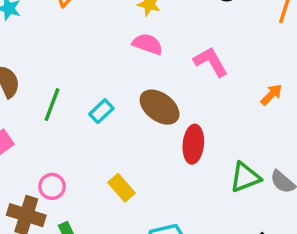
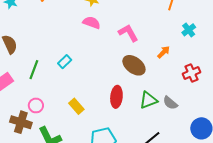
green line: (52, 105) -> (34, 70), moved
brown ellipse: (160, 107) -> (134, 65), moved
red ellipse: (193, 144) -> (116, 97), moved

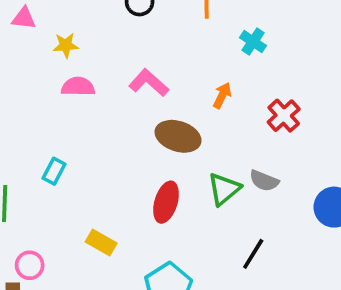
red ellipse: (116, 97) -> (166, 202), turned 30

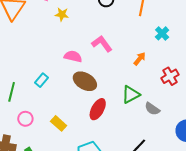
pink semicircle: (78, 87) -> (73, 56), moved
brown ellipse: (178, 136) -> (85, 81), moved
green triangle: (224, 189) -> (131, 95), moved
pink circle: (30, 265) -> (25, 119), moved

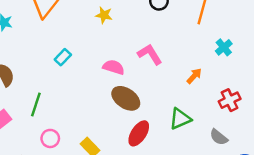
cyan rectangle: (41, 80) -> (63, 57), moved
gray semicircle: (152, 109) -> (219, 137), moved

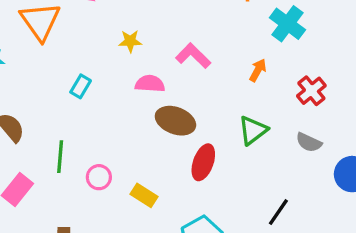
yellow star: (104, 15) -> (130, 41), moved
cyan cross: (224, 47) -> (287, 24), size x1.5
pink circle: (50, 138) -> (99, 177), moved

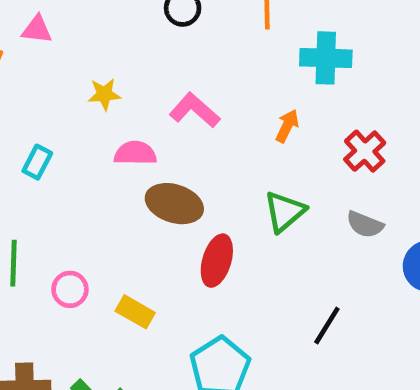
cyan cross: (287, 24) -> (326, 58), turned -32

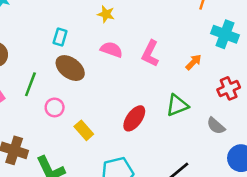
pink L-shape: (195, 110) -> (150, 54), moved, turned -124
cyan rectangle: (37, 162) -> (60, 37), turned -30
brown ellipse: (174, 204) -> (70, 68), moved

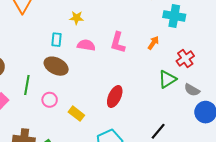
cyan rectangle: (60, 37) -> (57, 40), moved
green triangle: (177, 105) -> (167, 79), moved
gray semicircle: (216, 126) -> (192, 90), moved

